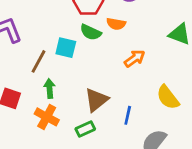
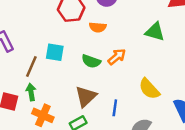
green semicircle: (91, 32) -> (91, 61), moved
green arrow: (50, 88) -> (31, 92), moved

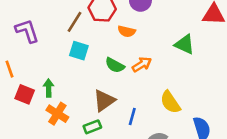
brown line: (31, 66) -> (74, 22), moved

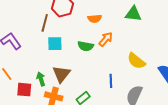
orange semicircle: (127, 31) -> (95, 19), moved
brown triangle: (104, 101) -> (61, 74), moved

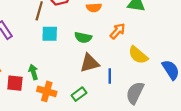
orange arrow: (106, 39) -> (118, 31), moved
brown triangle: (61, 74) -> (90, 63), moved, turned 36

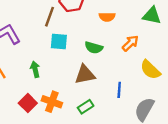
brown triangle: (90, 63) -> (85, 75), moved
green arrow: (33, 72) -> (35, 69), moved
red square: (15, 83) -> (28, 103), moved, turned 35

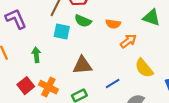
orange semicircle: (107, 17) -> (113, 24), moved
green semicircle: (94, 48) -> (83, 21), moved
blue line: (119, 90) -> (113, 83), turned 48

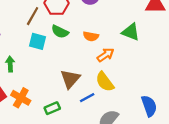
brown triangle: (82, 65) -> (70, 79), moved, turned -48
yellow semicircle: (144, 68) -> (105, 82), moved

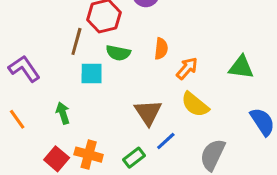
green triangle: (131, 32) -> (241, 67), moved
orange semicircle: (91, 36) -> (161, 49), turned -80
blue line: (87, 98) -> (166, 141), moved

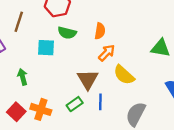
brown line: (76, 41) -> (19, 22), moved
orange arrow: (187, 68) -> (107, 53), moved
blue line: (166, 141) -> (100, 102), turned -49
green rectangle: (134, 158) -> (75, 104), moved

